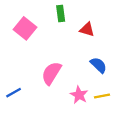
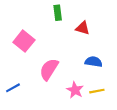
pink square: (25, 28) -> (24, 41), moved
blue semicircle: (98, 65) -> (94, 62), turned -35

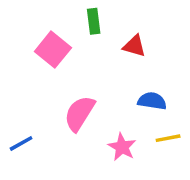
pink square: (24, 41) -> (53, 50), moved
yellow line: (97, 91) -> (168, 138), moved

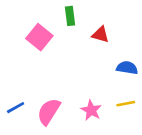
blue semicircle: (152, 101) -> (127, 68), moved
pink semicircle: (79, 113) -> (49, 112), moved

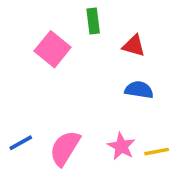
blue semicircle: (127, 68) -> (139, 90), moved
yellow line: (126, 104) -> (157, 152), moved

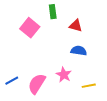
pink star: (121, 146) -> (64, 75), moved

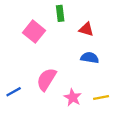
pink star: (64, 75) -> (73, 97), moved
pink semicircle: (37, 84) -> (46, 79), moved

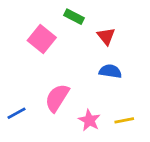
green rectangle: (60, 13) -> (74, 17), turned -56
red triangle: (86, 29) -> (106, 36), turned 35

